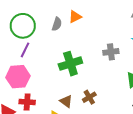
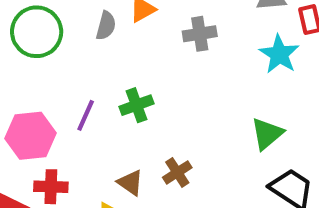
purple line: (25, 50) -> (86, 115), moved
gray cross: (111, 52) -> (200, 34), moved
green cross: (70, 64) -> (137, 105), size x0.7

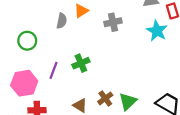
green circle: (37, 32) -> (27, 41), moved, size x0.7
green triangle: (267, 134) -> (128, 102), moved

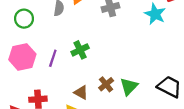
green circle: (27, 41) -> (24, 19), moved
pink hexagon: (24, 83) -> (22, 57), moved

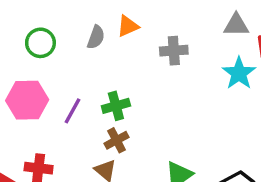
brown cross: (106, 84) -> (116, 140), moved

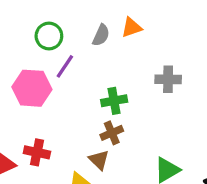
gray cross: (174, 51) -> (168, 79), moved
purple line: (73, 111) -> (65, 66), moved

